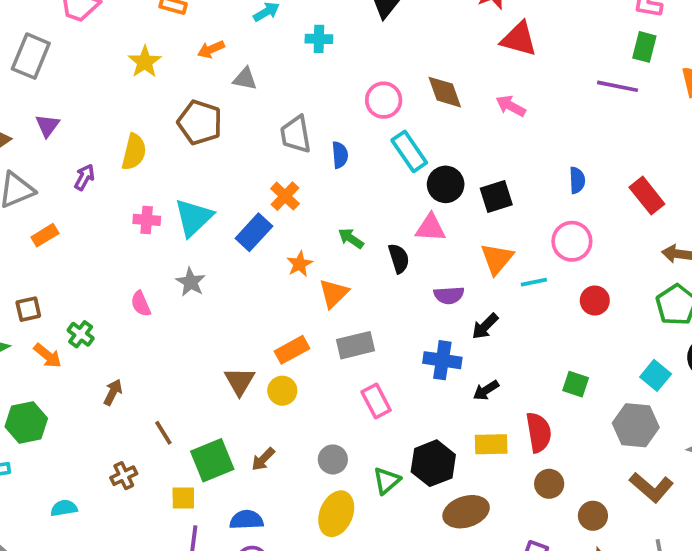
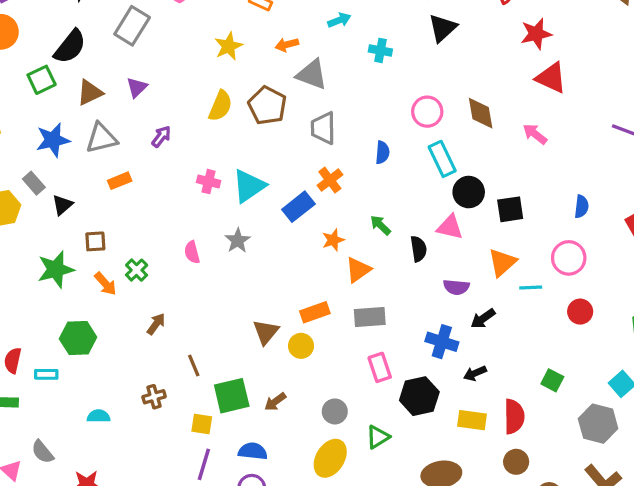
gray triangle: (245, 79) -> (312, 74), size x1.5
gray trapezoid: (296, 134) -> (323, 128), moved
yellow semicircle: (134, 152) -> (220, 106), moved
black hexagon: (433, 463) -> (419, 396), moved

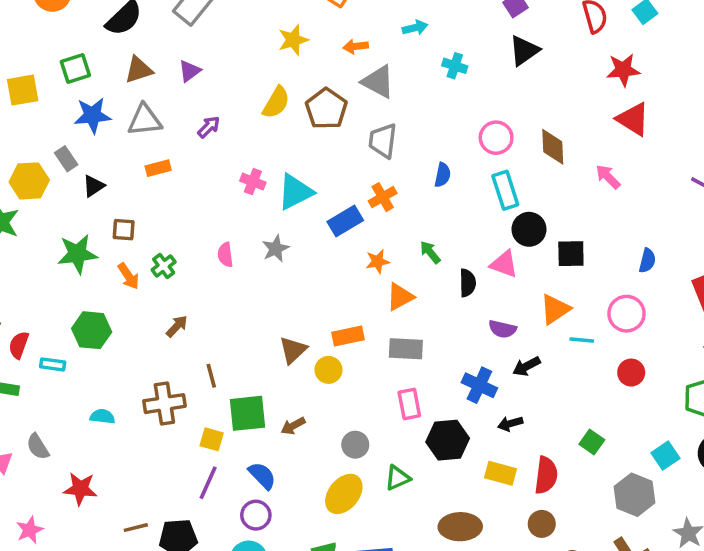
green square: (42, 80) -> (75, 69), moved
brown cross: (154, 397) -> (164, 404), size x1.6
blue semicircle: (253, 451) -> (262, 476), turned 32

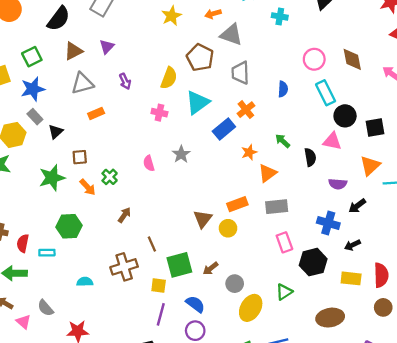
yellow semicircle: (276, 102) -> (169, 78), moved
blue star: (93, 115) -> (33, 89), moved
purple arrow: (209, 127) -> (125, 81), turned 119
cyan triangle: (295, 192) -> (198, 102), moved
gray circle: (355, 445) -> (235, 284), moved

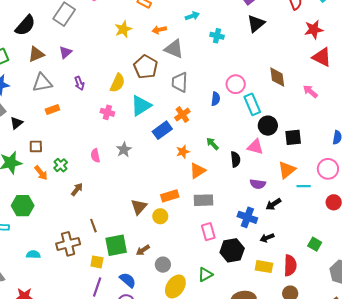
pink circle: (314, 59) -> (236, 84), moved
brown arrow: (124, 215) -> (77, 189), moved

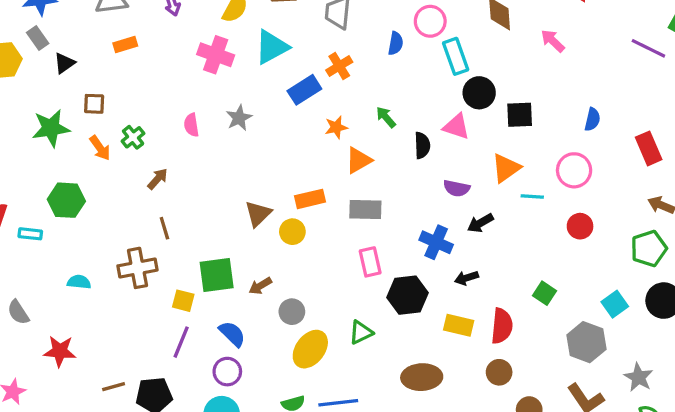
pink cross: (107, 112) -> (216, 55), size x1.5
brown line: (93, 226) -> (164, 228), moved

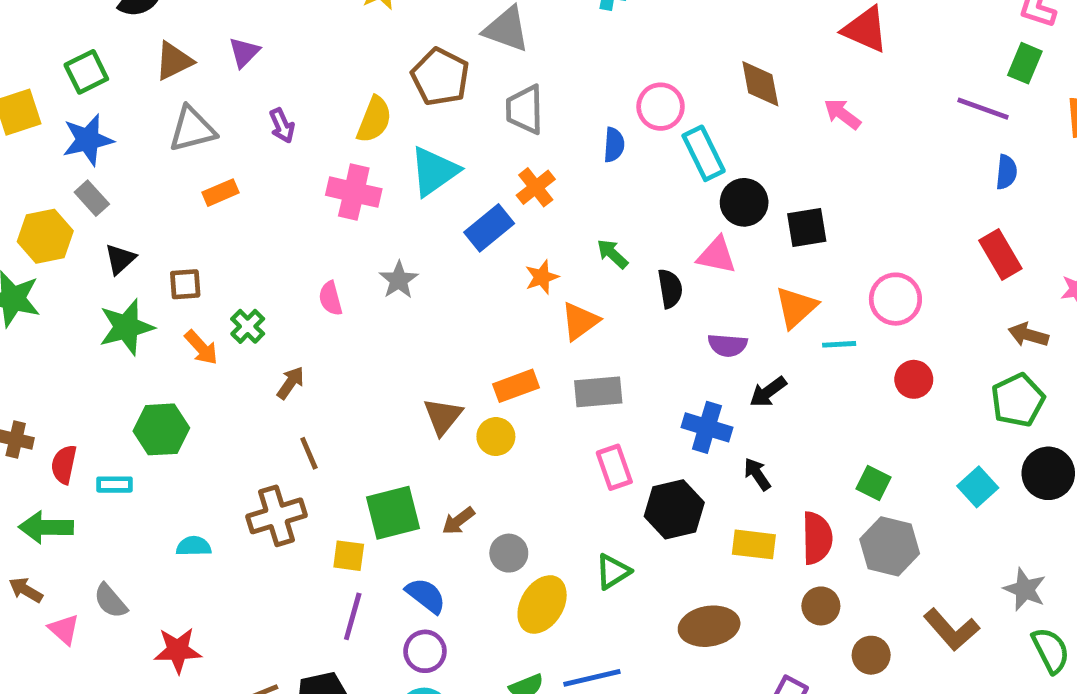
black triangle: (64, 63) -> (120, 259), moved
blue semicircle: (592, 119) -> (1006, 172), moved
black arrow: (466, 278) -> (757, 474), turned 80
gray hexagon: (586, 342) -> (890, 546), moved

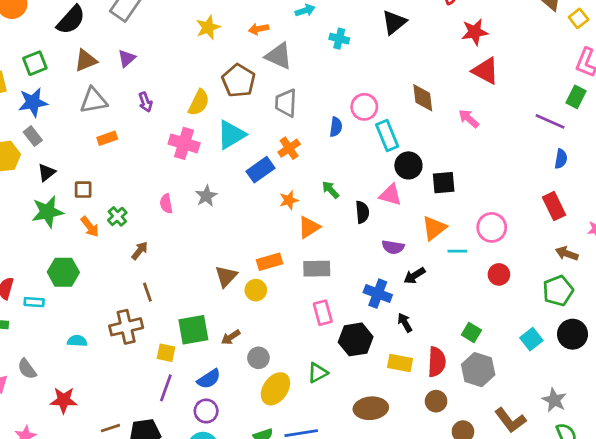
blue semicircle: (426, 596) -> (209, 379), turned 105

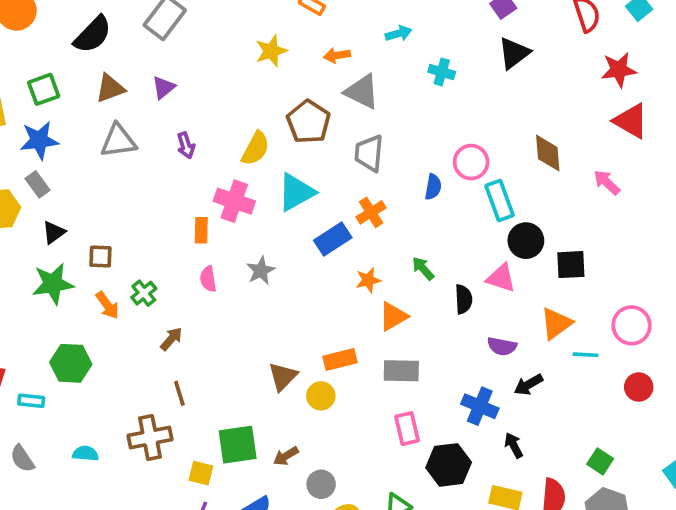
orange rectangle: (107, 138) -> (201, 230), moved, turned -72
gray semicircle: (27, 369) -> (22, 459), moved

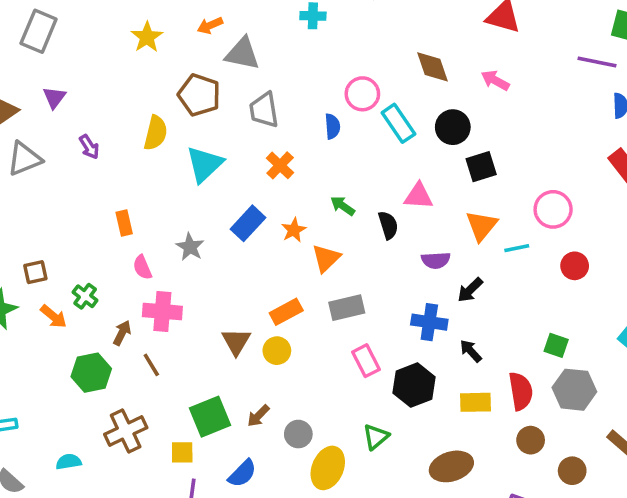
pink cross: (234, 201) -> (162, 311), moved
blue rectangle: (333, 239) -> (248, 223), moved
black circle: (526, 241) -> (453, 127), moved
green hexagon: (71, 363) -> (91, 373), moved
brown line: (179, 393) -> (151, 365), moved

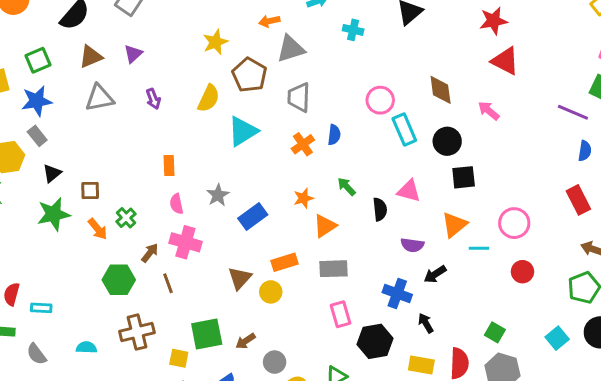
yellow star: (147, 37) -> (215, 42), moved
gray triangle: (242, 54) -> (291, 49), turned -40
blue semicircle: (332, 126) -> (334, 135), moved
blue rectangle: (248, 223) -> (253, 216), moved

